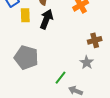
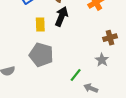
yellow rectangle: (25, 15) -> (40, 24), moved

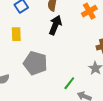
yellow rectangle: (40, 24) -> (16, 34), moved

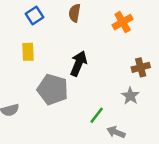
black arrow: (55, 25) -> (78, 63), moved

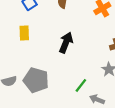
gray pentagon: (53, 89) -> (36, 80), moved

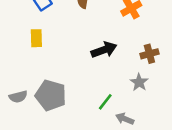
black arrow: (66, 43) -> (104, 50), moved, turned 48

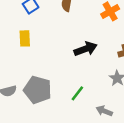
green line: (105, 102) -> (77, 93), moved

